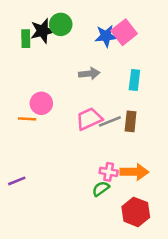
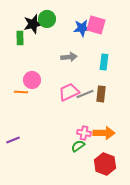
pink square: (124, 32) -> (96, 25), turned -36
green rectangle: (26, 39) -> (20, 38), moved

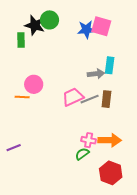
black star: (33, 24) -> (35, 25), turned 30
gray arrow: (69, 57) -> (96, 74), moved

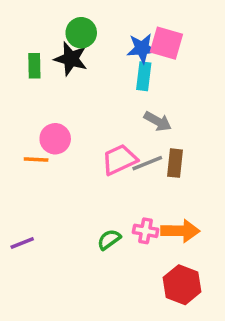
black star: (35, 25) -> (71, 59), moved
cyan rectangle: (110, 65) -> (144, 76), moved
gray arrow: (96, 74) -> (158, 121), turned 35
green semicircle: (82, 154) -> (109, 240), moved

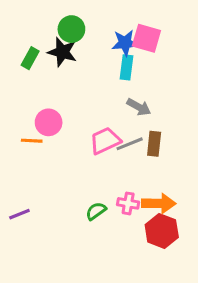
green rectangle: (34, 66) -> (30, 58), turned 30
red hexagon: (182, 285) -> (162, 231), moved

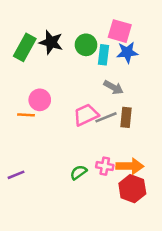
green circle: (71, 29) -> (86, 45), moved
blue star: (125, 43) -> (127, 52), moved
green rectangle: (30, 58) -> (25, 47), size x1.5

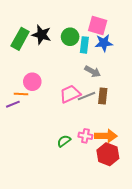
purple line: (16, 175) -> (13, 104), moved

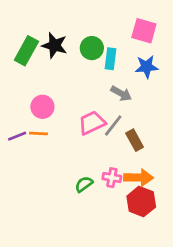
pink square: (98, 26) -> (144, 31), moved
blue star: (104, 43) -> (147, 67), moved
orange line: (21, 94) -> (38, 133), moved
gray line: (86, 96) -> (113, 125), turned -30
brown rectangle: (103, 96) -> (135, 140), moved, turned -35

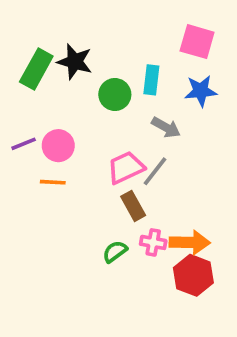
green circle: (92, 48) -> (115, 95), moved
purple line: (17, 136) -> (24, 144), moved
brown rectangle: (135, 140) -> (133, 206), moved

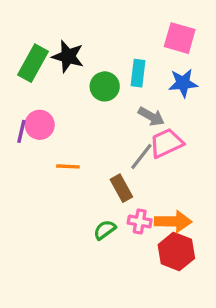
purple line: (24, 144) -> (21, 131), turned -55
pink circle: (58, 146) -> (40, 125), moved
pink trapezoid: (126, 168) -> (166, 143), moved
orange line: (53, 182) -> (68, 166), moved

